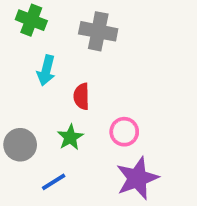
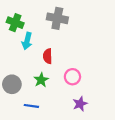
green cross: (31, 20) -> (15, 23), moved
purple star: (137, 178) -> (80, 104), size x0.6
blue line: (54, 182) -> (31, 106), turned 40

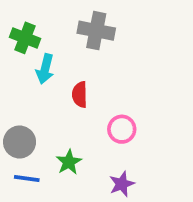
green star: (41, 80) -> (69, 162), moved
purple star: (80, 104) -> (122, 184), moved
blue line: (31, 106) -> (27, 179), moved

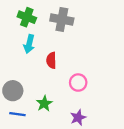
green cross: (25, 38) -> (27, 17), moved

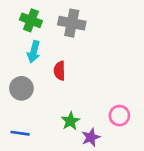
pink circle: (78, 83) -> (119, 116), moved
gray circle: (13, 91) -> (21, 88), moved
green star: (44, 104) -> (70, 121), moved

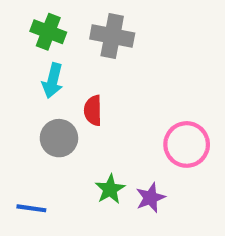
gray circle: (21, 88) -> (59, 138), moved
pink circle: (119, 116) -> (187, 144), moved, size x1.4
purple star: (91, 137) -> (150, 198), moved

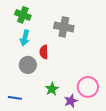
gray cross: (112, 36) -> (64, 27), moved
pink circle: (187, 144) -> (88, 87), moved
purple star: (150, 198) -> (71, 101), moved

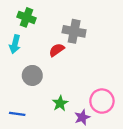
cyan arrow: (25, 38) -> (15, 44), moved
red semicircle: (44, 52) -> (57, 50), moved, turned 56

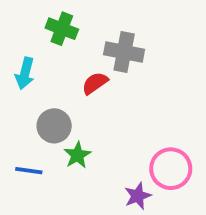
green cross: (26, 17) -> (62, 29), moved
green star: (60, 103) -> (77, 155), moved
blue line: (17, 114) -> (29, 171), moved

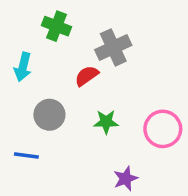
gray cross: (124, 52) -> (113, 47), turned -36
green star: (77, 155) -> (106, 122), moved, turned 30
pink circle: (171, 169) -> (163, 129), moved

